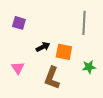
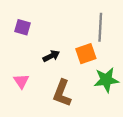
orange square: (64, 52) -> (86, 54), moved, turned -30
green star: (89, 67) -> (106, 80), size x1.5

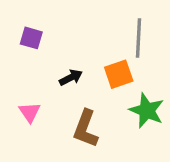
green star: (106, 80) -> (147, 111), turned 30

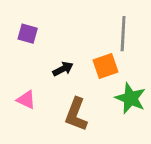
pink triangle: (30, 112) -> (26, 100), turned -30

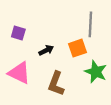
purple square: (28, 34) -> (18, 33), moved
pink triangle: (26, 100) -> (19, 73), size x1.6

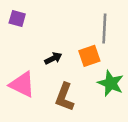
purple square: (18, 33) -> (17, 19), moved

